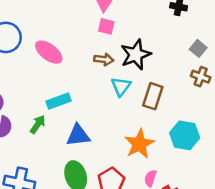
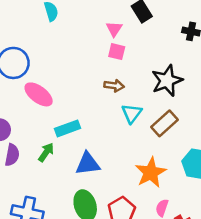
pink ellipse: (49, 52) -> (39, 94), moved
black star: (136, 55) -> (167, 81), moved
brown rectangle: (153, 96) -> (165, 123), turned 30

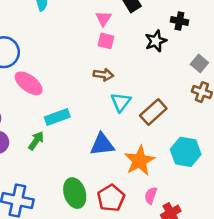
black star: (167, 81) -> (156, 41), moved, size x0.7
blue triangle: (88, 164) -> (102, 144), moved

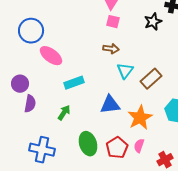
green arrow: (36, 141) -> (64, 113), moved
pink semicircle: (151, 196) -> (139, 146), moved

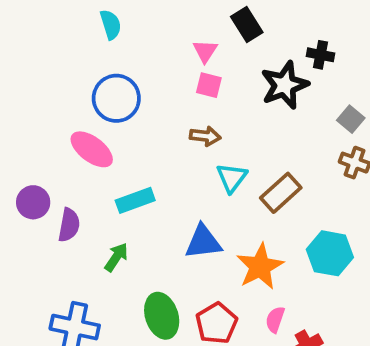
black star: (153, 22) -> (285, 85), size x1.4
blue circle: (31, 31) -> (116, 98), moved
purple semicircle: (30, 104) -> (69, 225), moved
pink semicircle: (139, 146) -> (275, 319), moved

